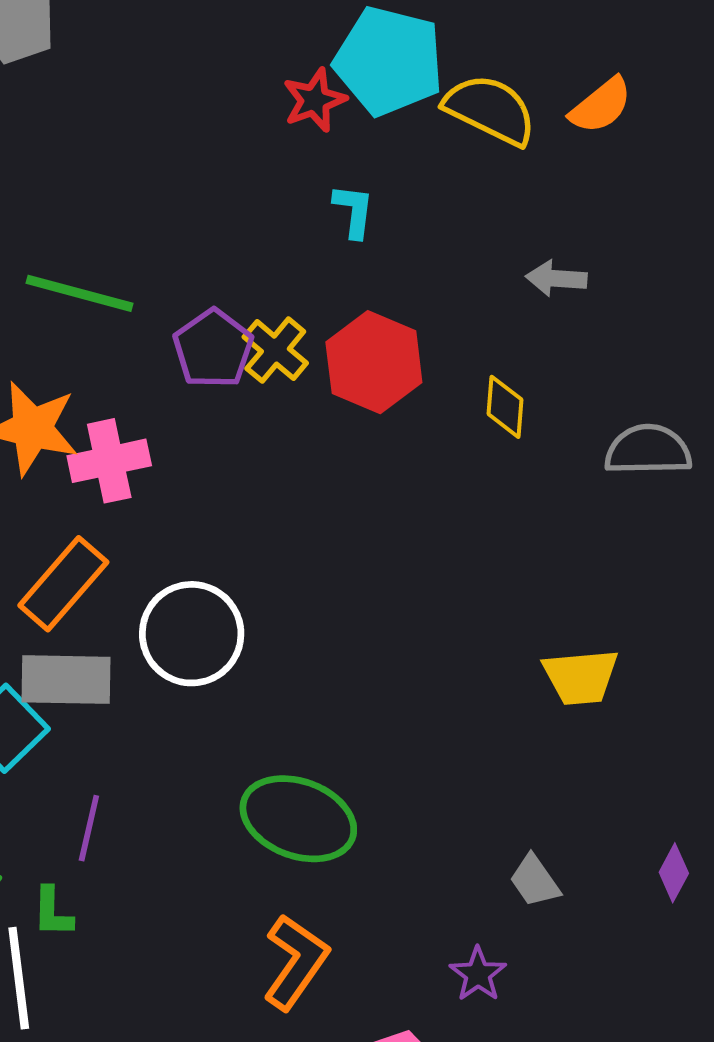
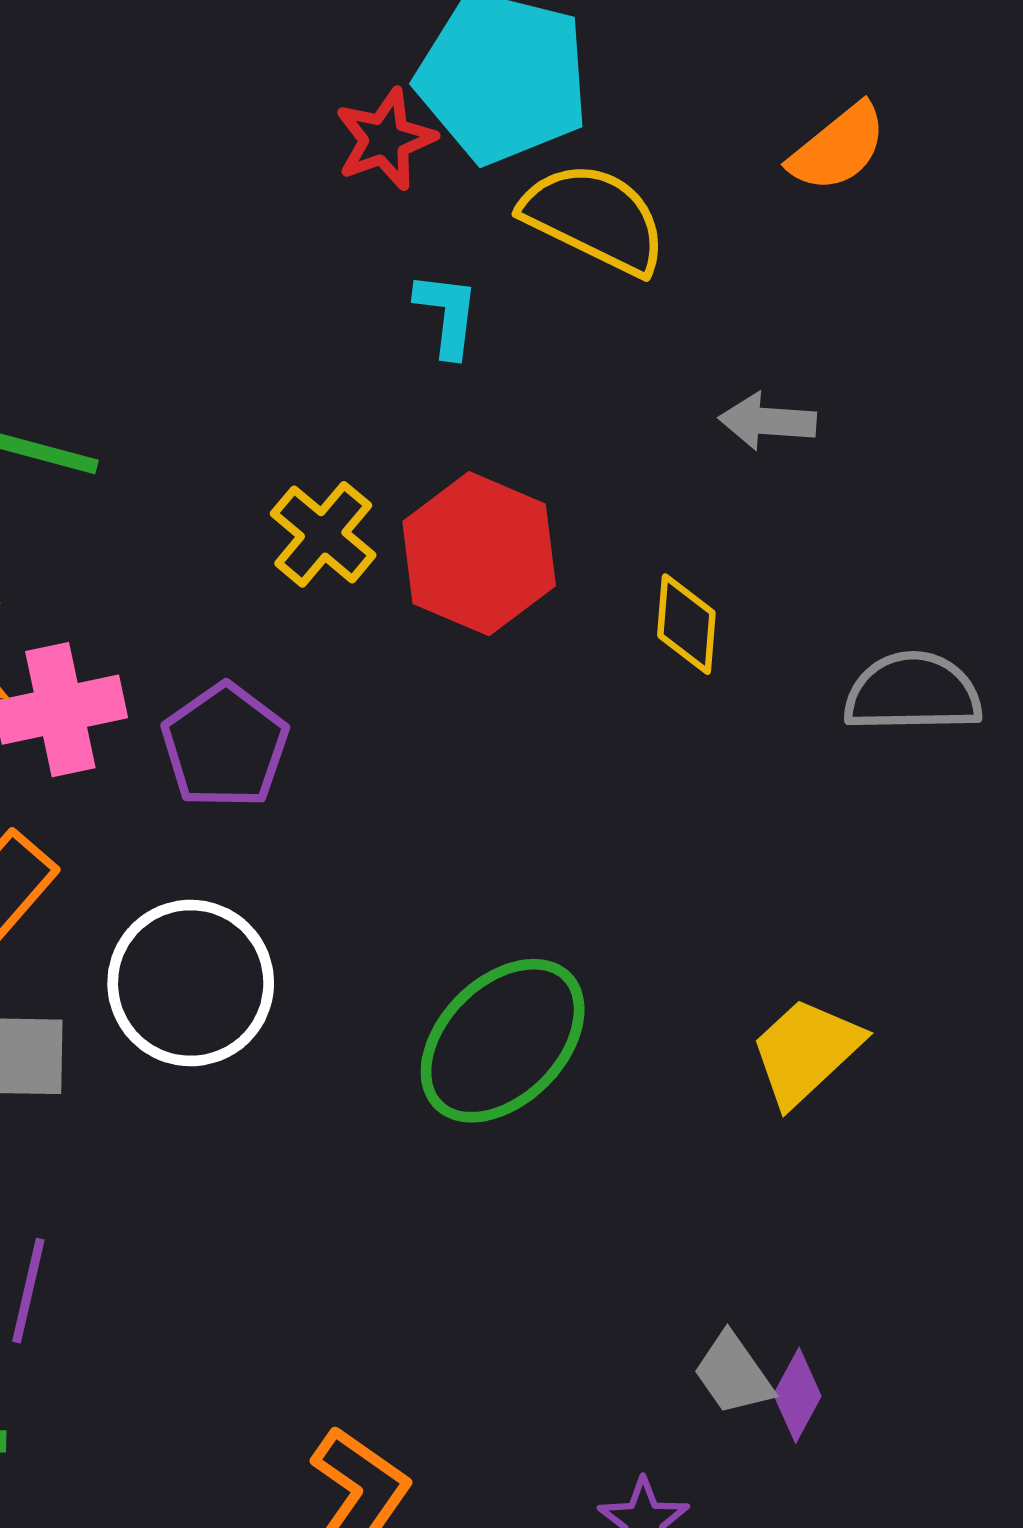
yellow semicircle: (490, 110) -> (594, 218), moved
purple pentagon: (213, 349) -> (225, 746), moved
yellow trapezoid: (581, 677) -> (806, 1051), turned 142
green ellipse: (298, 819) -> (503, 1041), moved, turned -65
purple diamond: (674, 873) -> (797, 1395), moved

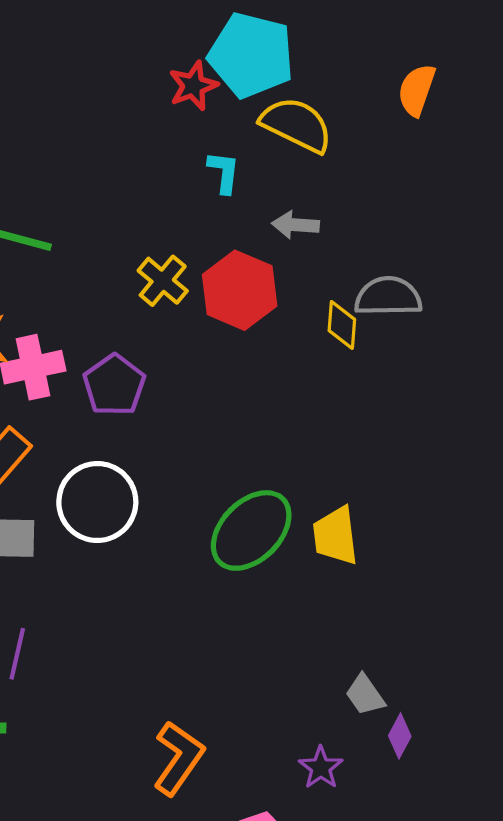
orange semicircle: (838, 148) -> (417, 90), turned 148
gray arrow: (767, 421) -> (295, 225), moved
gray semicircle: (913, 693) -> (388, 297), moved
yellow trapezoid: (806, 1051) -> (335, 536), moved, turned -54
purple diamond: (797, 1395) -> (400, 736), moved

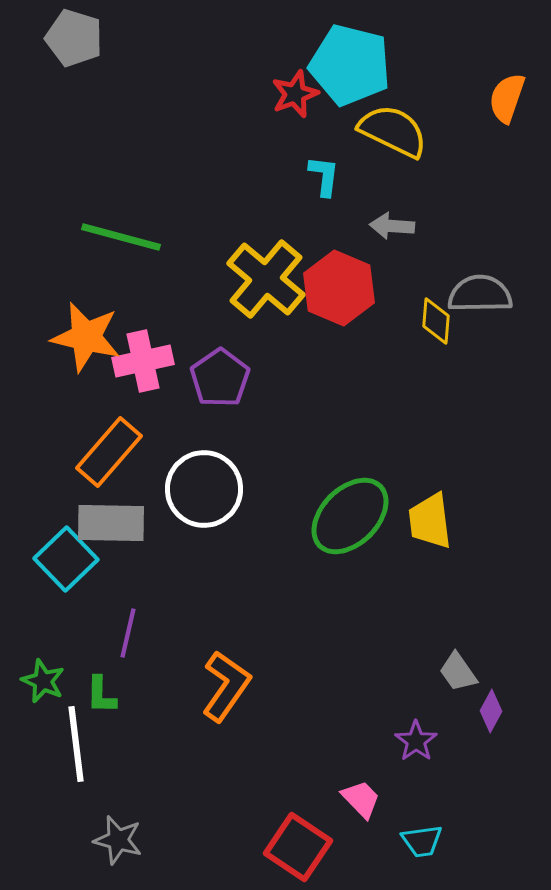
yellow cross: (163, 281) -> (266, 279), size x1.6
orange L-shape: (178, 758) -> (226, 686), moved

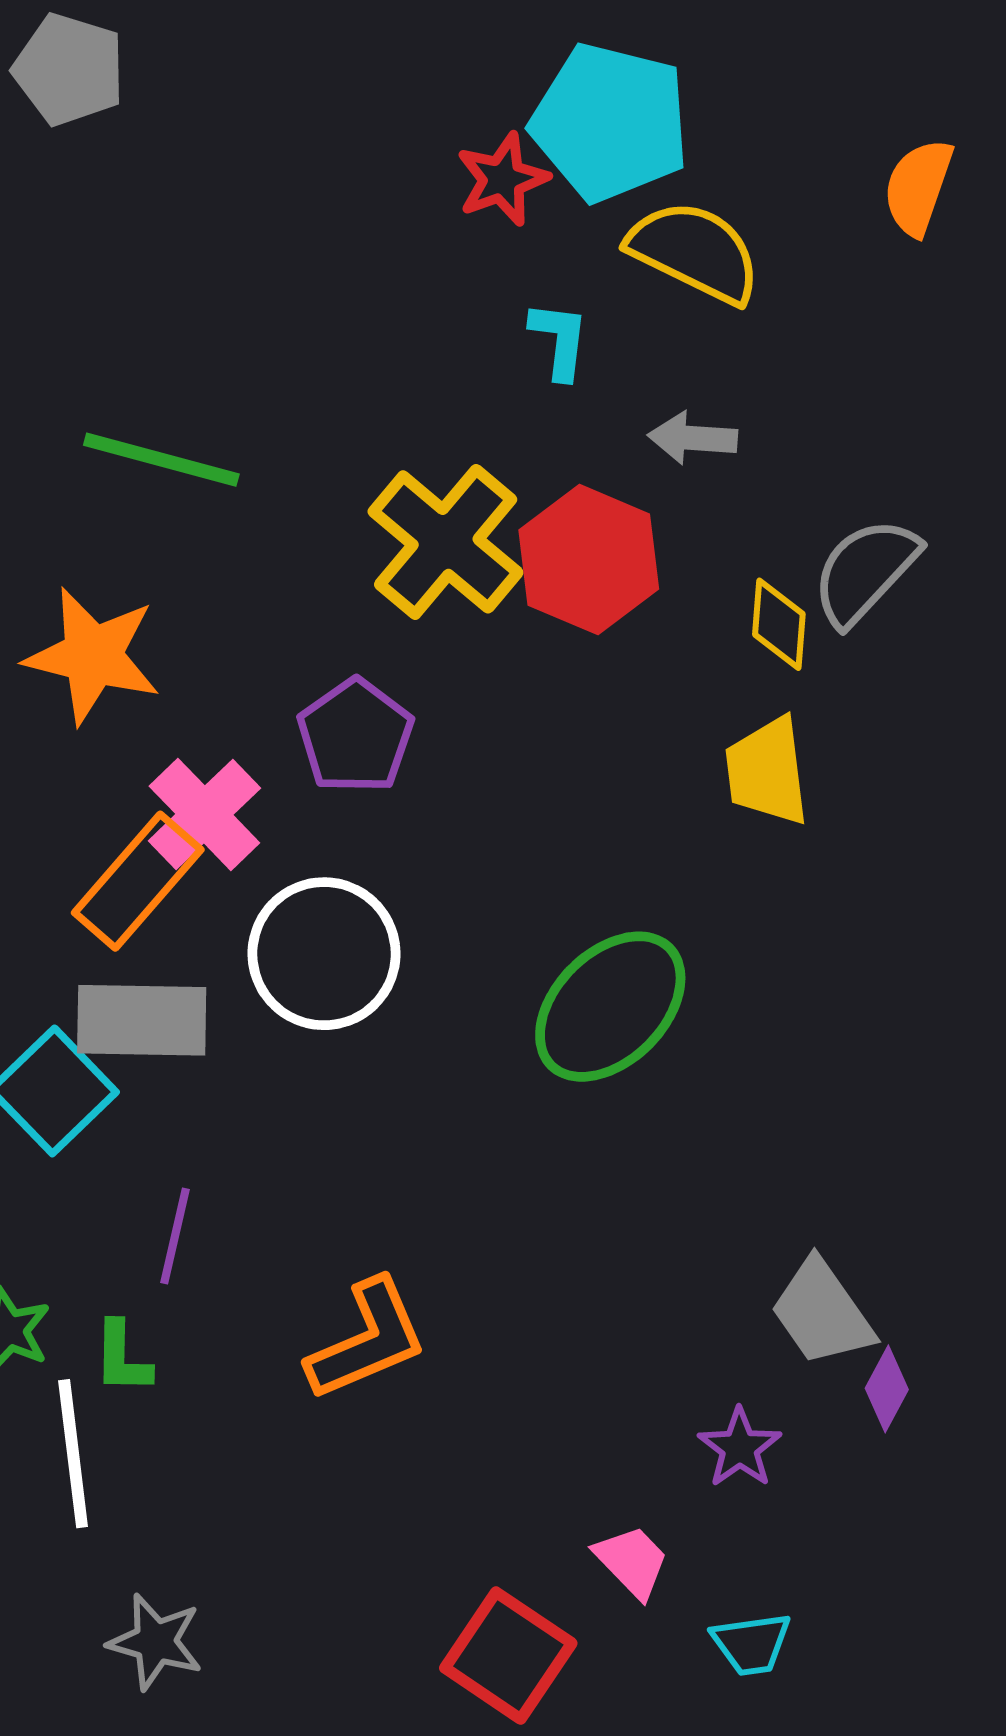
gray semicircle: (480, 294) -> (865, 571), turned -46
pink cross: (143, 361) -> (204, 814), moved, turned -32
yellow trapezoid: (430, 521) -> (767, 771), moved
gray trapezoid: (458, 672) -> (822, 1312), size x1.4
orange L-shape: (226, 686) -> (367, 1340), turned 32

